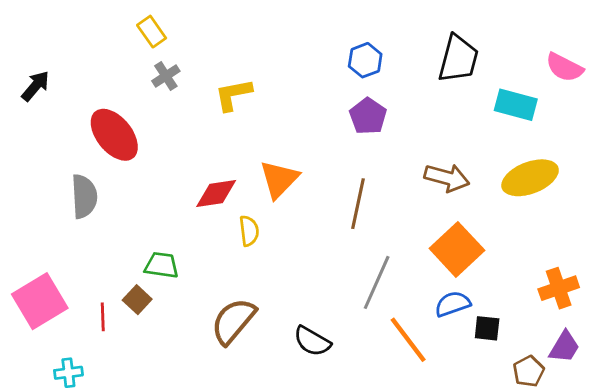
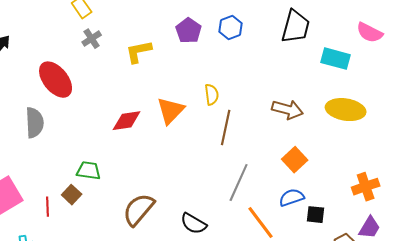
purple pentagon: (368, 116) -> (189, 31), moved
yellow ellipse: (530, 178) -> (346, 110), turned 30
yellow semicircle: (249, 231) -> (212, 95), moved
orange square: (457, 249) -> (295, 160), size x0.7

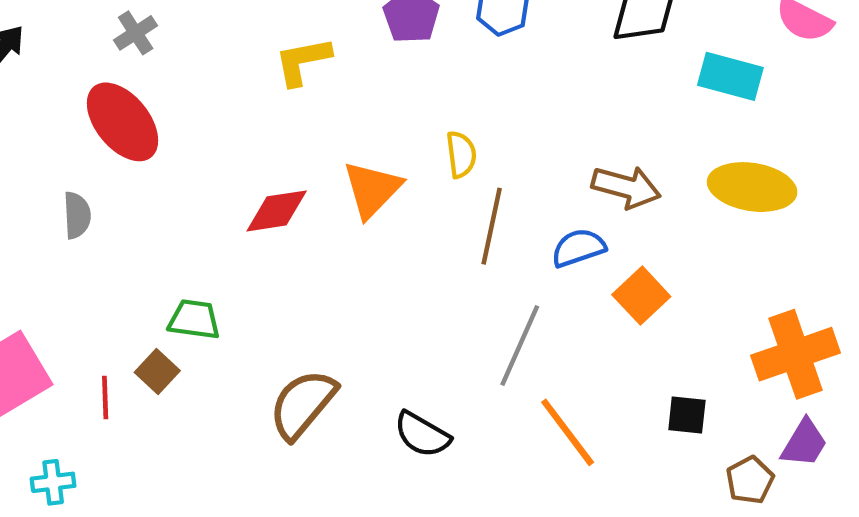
gray cross: (92, 39) -> (136, 33), moved
gray semicircle: (35, 123) -> (77, 215), size x0.7
orange cross: (366, 187) -> (795, 354), size x1.4
blue semicircle: (292, 198) -> (578, 248), moved

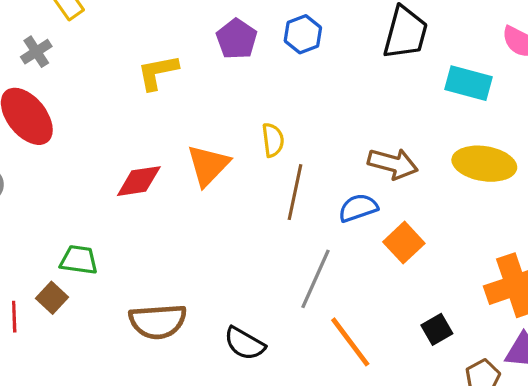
brown semicircle: (303, 404) -> (158, 321), turned -134
black square: (687, 415) -> (437, 329), turned -36

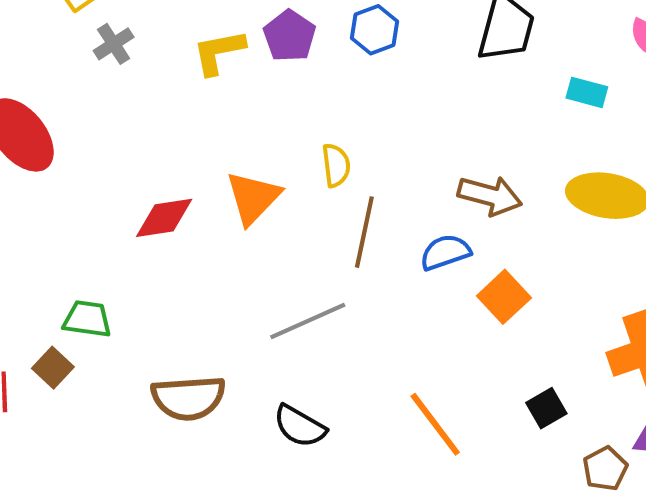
gray cross: (36, 52) -> (114, 44), moved
yellow L-shape: (158, 72) -> (219, 52), moved
cyan rectangle: (469, 83) -> (587, 92), size x0.7
gray line: (315, 279) -> (308, 321), moved, turned 42

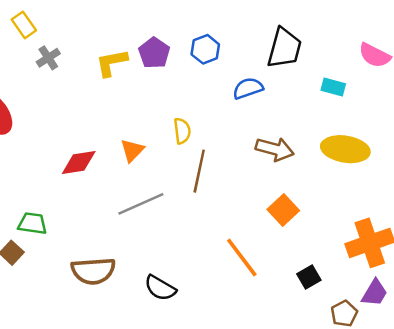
orange triangle: (253, 198) -> (132, 150), size x0.7
blue semicircle: (445, 252) -> (248, 88), moved
gray line: (308, 321) -> (141, 204), moved
orange line: (435, 424) -> (242, 258), moved

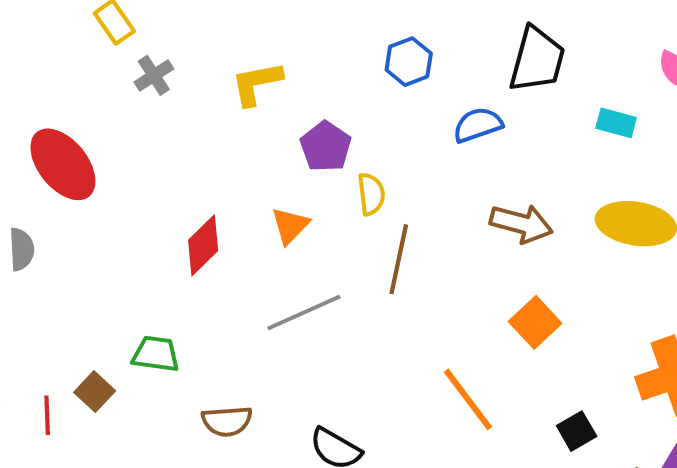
purple pentagon: (154, 53) -> (326, 147), moved
red diamond: (79, 163) -> (203, 245), turned -36
green trapezoid: (32, 223) -> (156, 354), moved
brown semicircle: (93, 271) -> (227, 421), size x0.7

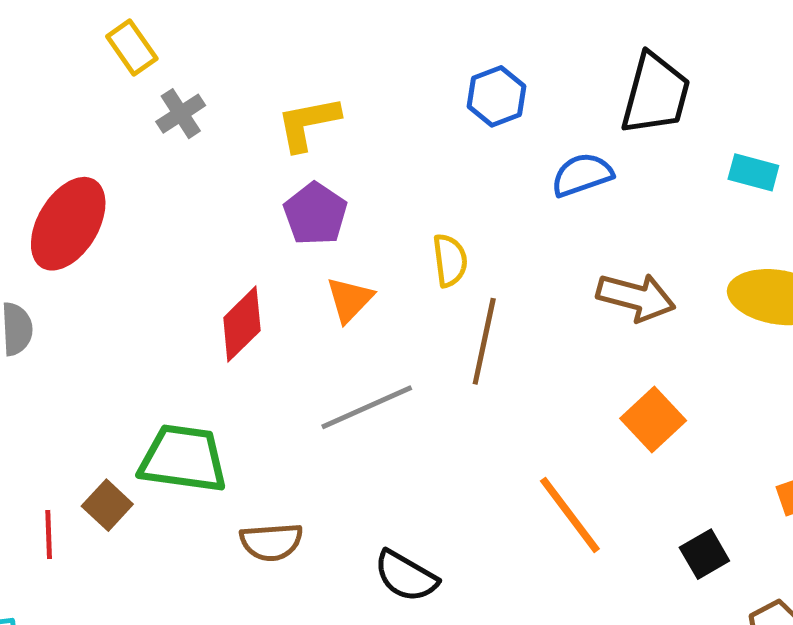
purple pentagon: (326, 147) -> (315, 214), moved
red ellipse: (63, 164) -> (68, 224), turned 70
green trapezoid: (156, 354) -> (183, 459), size x1.5

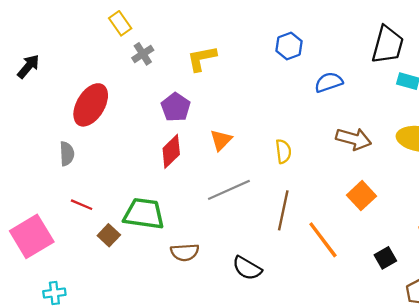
black trapezoid: (656, 94) -> (388, 45), moved
purple pentagon: (315, 214) -> (176, 107), moved
yellow semicircle: (450, 260) -> (283, 151), moved
brown line: (484, 341) -> (283, 210), moved
red line: (49, 535) -> (82, 205), moved, turned -65

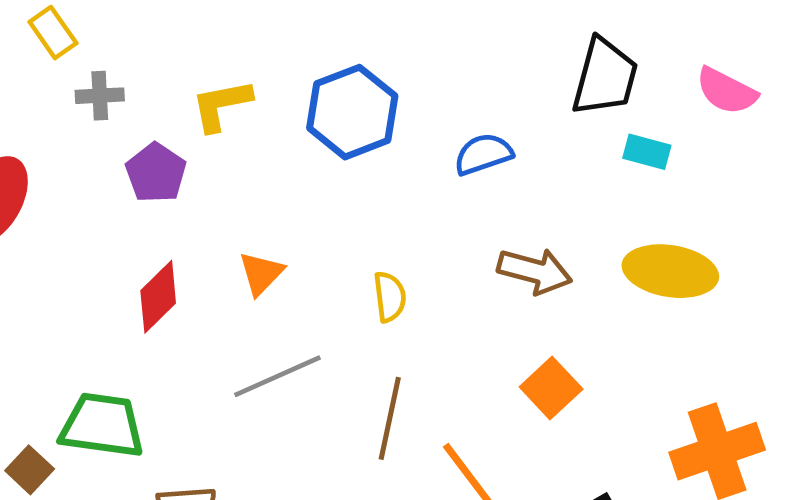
blue hexagon: (289, 46) -> (352, 112), moved, size x1.6
gray cross: (143, 54) -> (100, 96), turned 30
purple pentagon: (176, 107) -> (156, 173), moved

